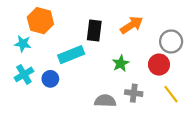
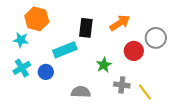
green star: (121, 63) -> (104, 65), moved
red circle: (159, 65) -> (134, 51), moved
yellow line: (171, 94) -> (145, 92), moved
gray semicircle: (105, 101) -> (81, 92), moved

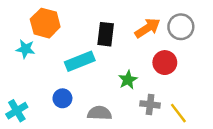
gray circle: (156, 38) -> (181, 27), moved
cyan cross: (22, 68) -> (17, 111), moved
blue circle: (46, 72) -> (62, 98), moved

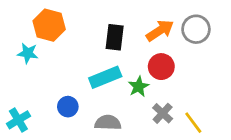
cyan rectangle: (80, 61) -> (105, 77), moved
red circle: (165, 63) -> (161, 67), moved
gray cross: (150, 104) -> (163, 113), turned 36

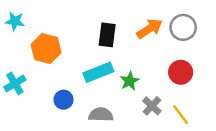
orange hexagon: (49, 25) -> (46, 49), moved
cyan star: (28, 53) -> (15, 21), moved
red circle: (161, 67) -> (181, 72), moved
cyan cross: (18, 120) -> (15, 83), moved

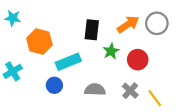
cyan rectangle: (98, 72) -> (68, 62), moved
red circle: (181, 72) -> (138, 60), moved
green star: (130, 81) -> (111, 51), moved
gray semicircle: (101, 115) -> (95, 90), moved

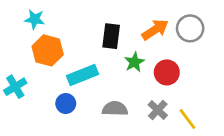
cyan star: (13, 18) -> (35, 19), moved

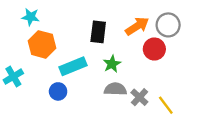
green star: (134, 62) -> (112, 64), moved
red circle: (167, 72) -> (154, 49), moved
gray semicircle: (115, 109) -> (115, 89), moved

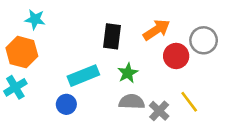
gray circle: (168, 25) -> (204, 40), moved
orange hexagon: (42, 44) -> (22, 52), moved
yellow line: (166, 105) -> (189, 102), moved

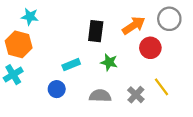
gray circle: (204, 40) -> (169, 19), moved
green star: (128, 73) -> (109, 62), turned -30
cyan rectangle: (83, 76) -> (71, 65), size x0.7
gray semicircle: (132, 102) -> (100, 96), moved

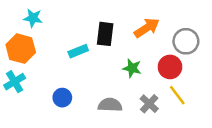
gray circle: (169, 19) -> (186, 41), moved
red circle: (150, 48) -> (170, 67), moved
green star: (109, 62) -> (132, 68), moved
cyan rectangle: (71, 65) -> (78, 51), moved

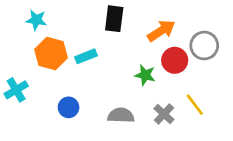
black rectangle: (105, 34) -> (114, 19), moved
orange hexagon: (21, 49) -> (51, 54), moved
red circle: (170, 67) -> (175, 60), moved

